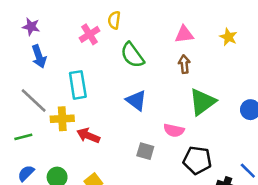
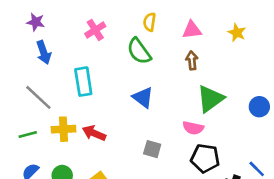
yellow semicircle: (114, 20) -> (150, 22), moved
yellow cross: (62, 119) -> (64, 129), moved
pink semicircle: (174, 130) -> (193, 128), moved

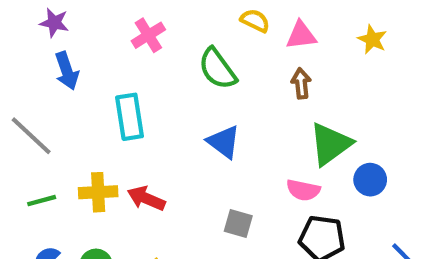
yellow semicircle: (150, 22) -> (255, 21), moved, turned 108
gray line: (38, 97) -> (31, 136), moved
blue circle: (259, 107) -> (370, 180), moved

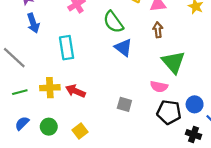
blue triangle: (224, 142) -> (123, 48), moved
green triangle: (330, 144) -> (173, 62), turned -35
blue circle: (370, 180) -> (195, 104), moved

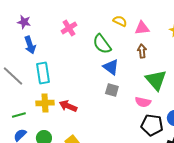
cyan rectangle: (67, 48) -> (43, 73), moved
green line: (20, 92) -> (19, 115), moved
gray square: (124, 104) -> (112, 90), moved

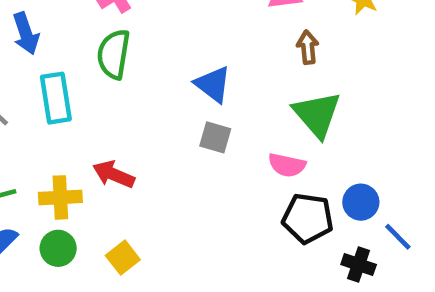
green semicircle: (102, 44) -> (114, 54), moved, turned 45
brown arrow: (142, 51) -> (308, 47), moved
yellow cross: (45, 103) -> (60, 197), moved

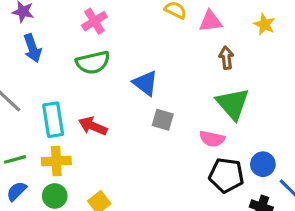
green semicircle: (114, 54) -> (93, 62), turned -112
blue triangle: (213, 84) -> (145, 83), moved
cyan rectangle: (56, 98) -> (53, 120), moved
red arrow: (114, 174) -> (93, 126), moved

